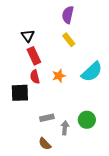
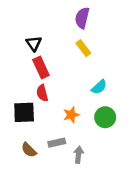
cyan semicircle: (92, 72) -> (99, 87), moved, size x0.6
orange star: (59, 76) -> (71, 115), moved
green circle: (87, 120) -> (105, 117), moved
brown semicircle: (45, 144) -> (29, 150), moved

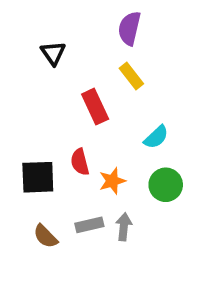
black triangle: (34, 43) -> (53, 53), moved
red rectangle: (41, 68) -> (95, 107), moved
red semicircle: (42, 93) -> (80, 162), moved
gray arrow: (79, 155) -> (124, 227), moved

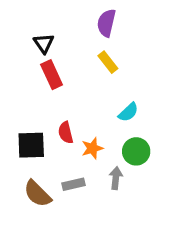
red rectangle: (95, 107) -> (52, 75), moved
gray arrow: (124, 227) -> (116, 178), moved
brown semicircle: (45, 236) -> (37, 194), size x1.4

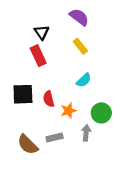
purple semicircle: (106, 23) -> (79, 17), turned 114
black triangle: (44, 43) -> (42, 32), moved
cyan semicircle: (128, 112) -> (84, 80), moved
black square: (31, 145) -> (23, 94), moved

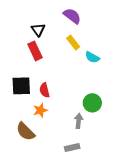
cyan semicircle: (84, 80) -> (92, 57), moved, turned 72
orange star: (69, 111) -> (40, 110), moved
gray rectangle: (55, 137) -> (72, 147), moved

